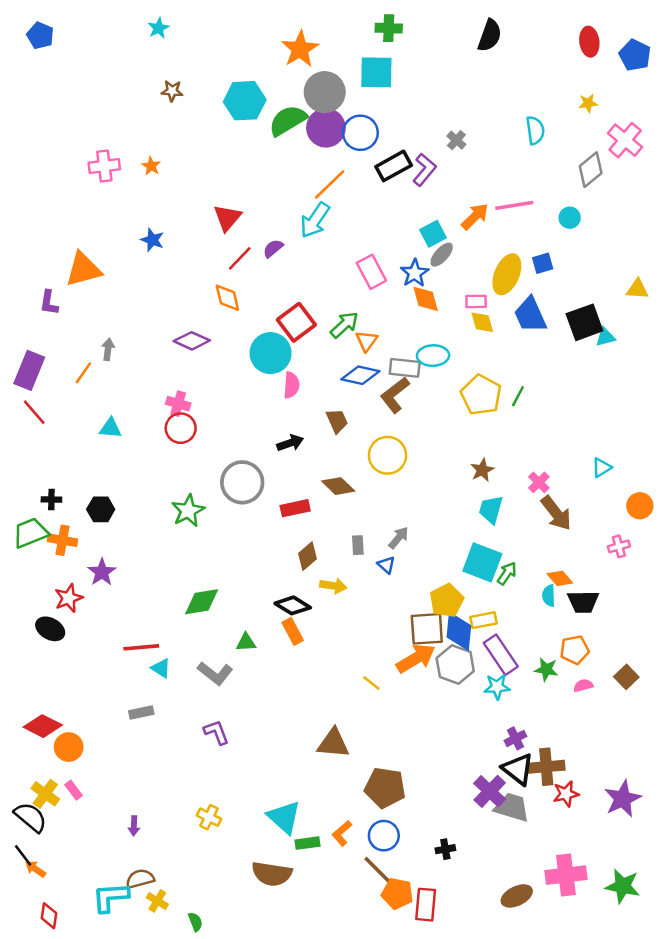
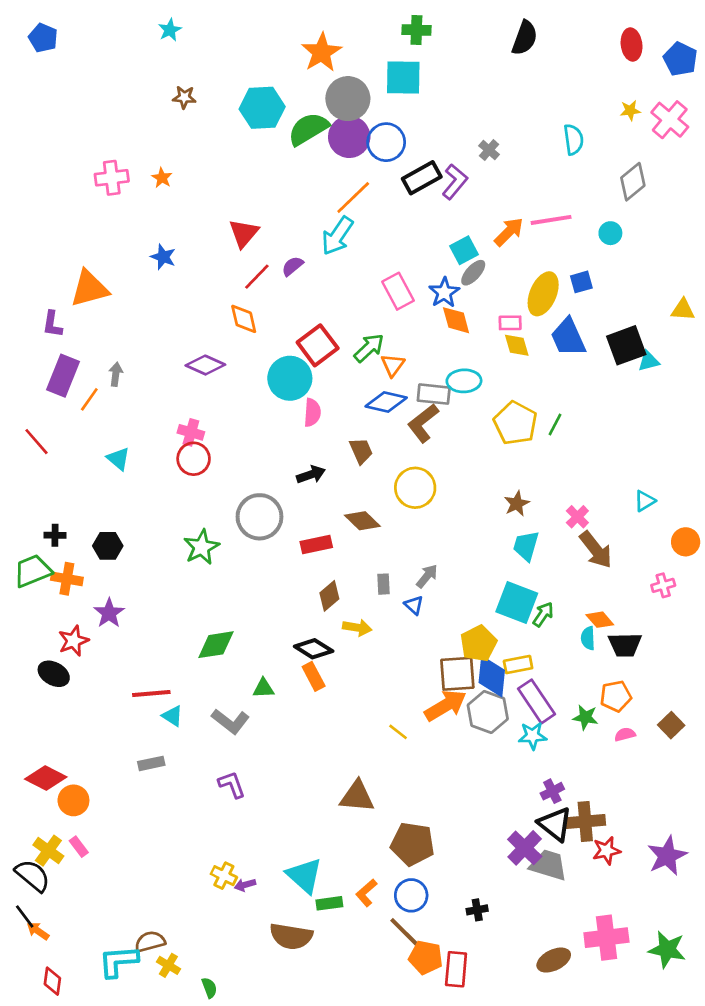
pink cross: (625, 140) -> (670, 120), moved
purple rectangle: (29, 370) -> (63, 376), moved
cyan triangle: (110, 428) -> (118, 459), turned 35
purple arrow: (134, 826) -> (245, 885), moved, turned 72

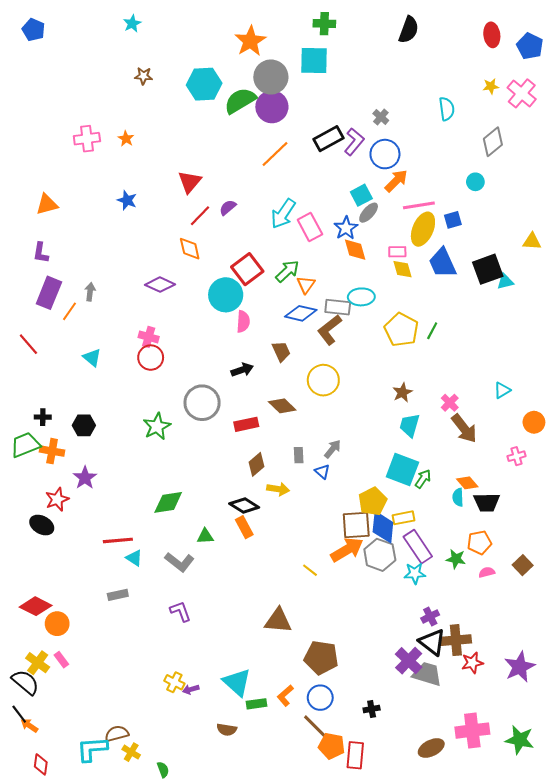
blue circle: (386, 142) -> (385, 154), moved
pink line: (551, 220) -> (419, 205), moved
cyan arrow: (337, 236) -> (283, 214), moved
orange triangle: (89, 289) -> (47, 204), moved, size x0.7
brown semicircle: (291, 936) -> (227, 730), size x0.6

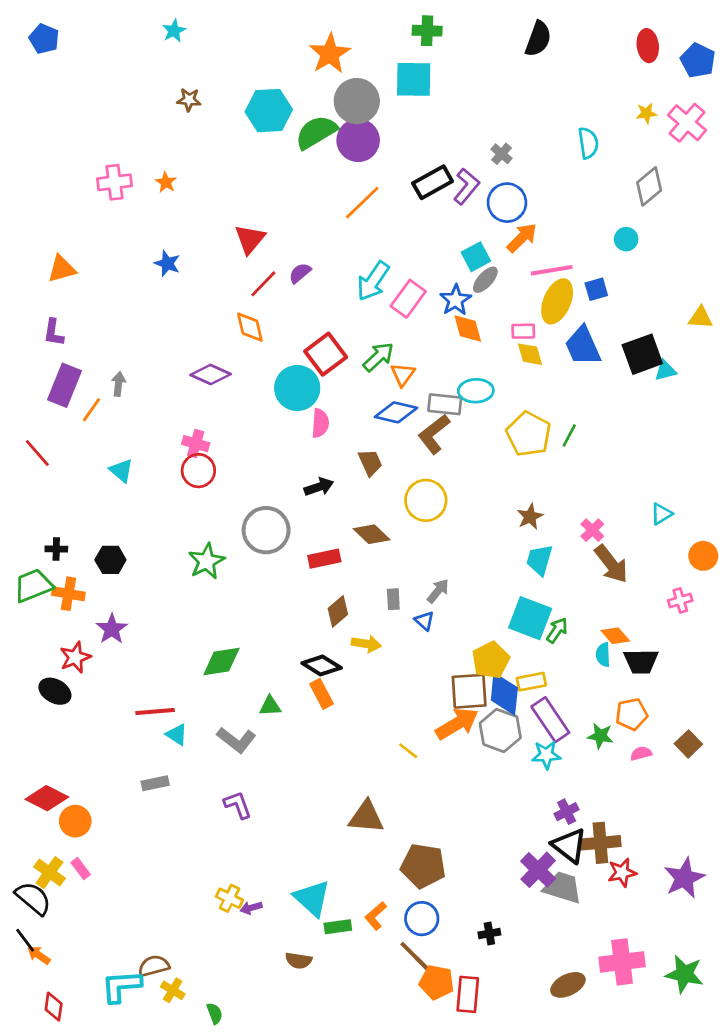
pink rectangle: (310, 227) -> (408, 299), turned 64

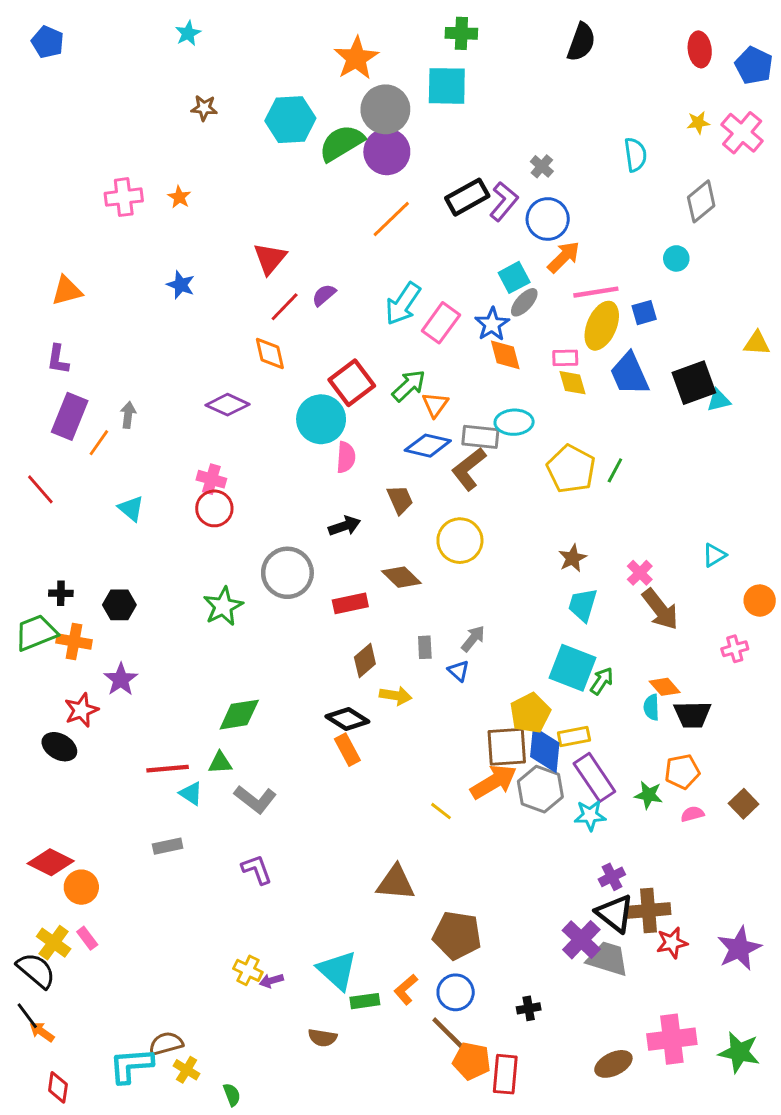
green triangle: (270, 706) -> (220, 763), moved

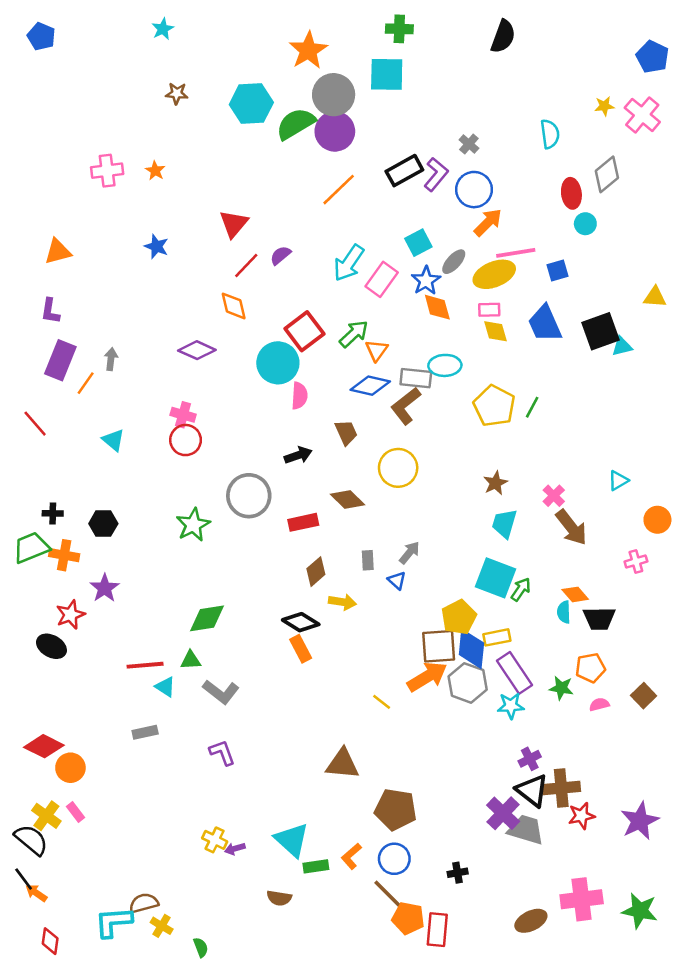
red ellipse: (700, 49) -> (571, 193), moved
cyan square: (514, 277) -> (418, 243), moved
yellow ellipse: (602, 326) -> (494, 274), moved, turned 45

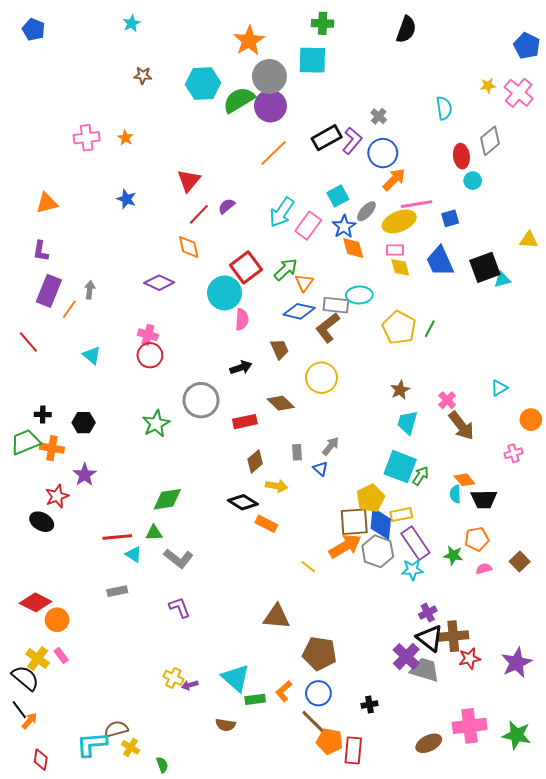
orange rectangle: (301, 649) -> (266, 524), moved, turned -35
orange arrow: (36, 893) -> (29, 721), turned 96

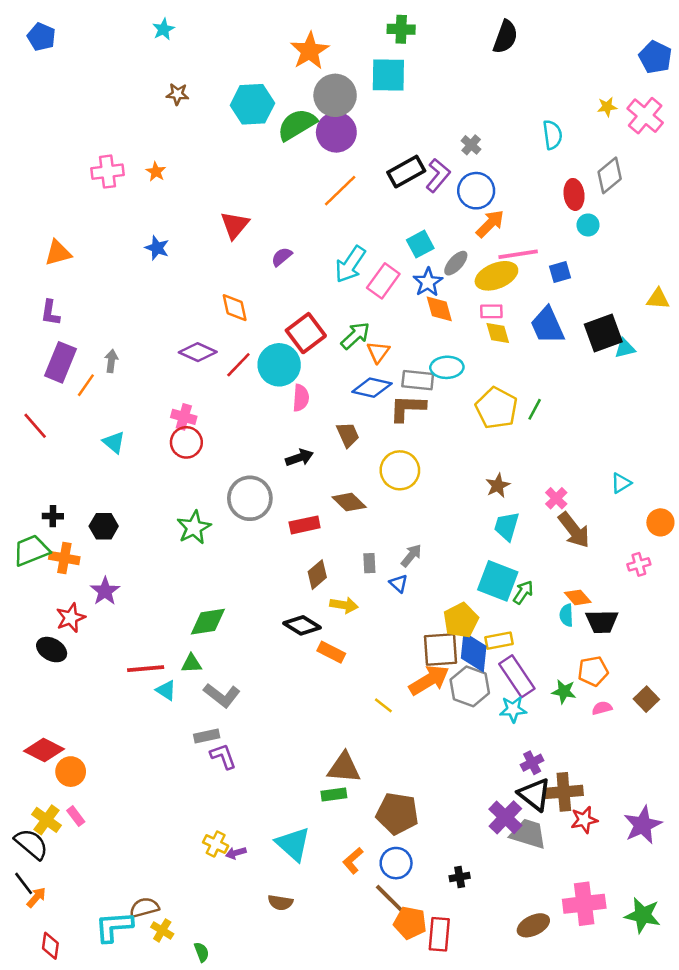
red line: (199, 214) -> (238, 365), moved
brown L-shape: (328, 328) -> (408, 408), turned 40
gray rectangle: (117, 591) -> (207, 736), moved
green rectangle: (255, 699) -> (334, 794), moved

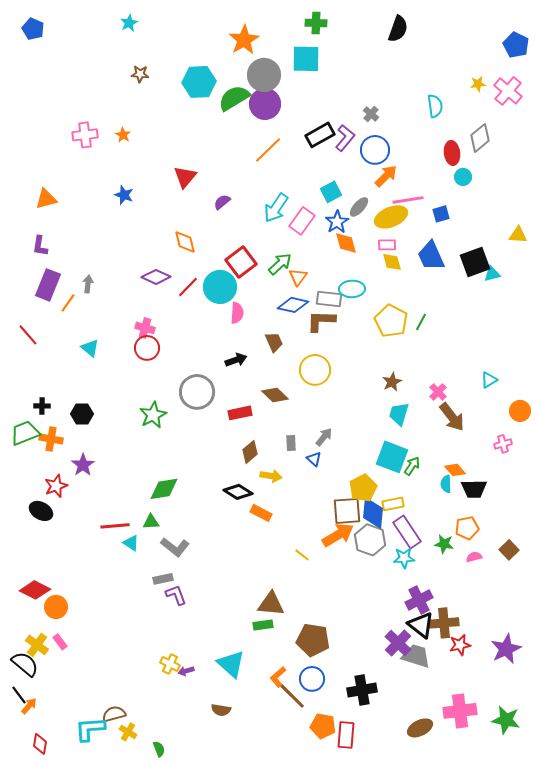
purple cross: (532, 763) -> (419, 600), size x1.5
black cross: (460, 877) -> (362, 690), size x1.8
brown line: (391, 900) -> (292, 696), moved

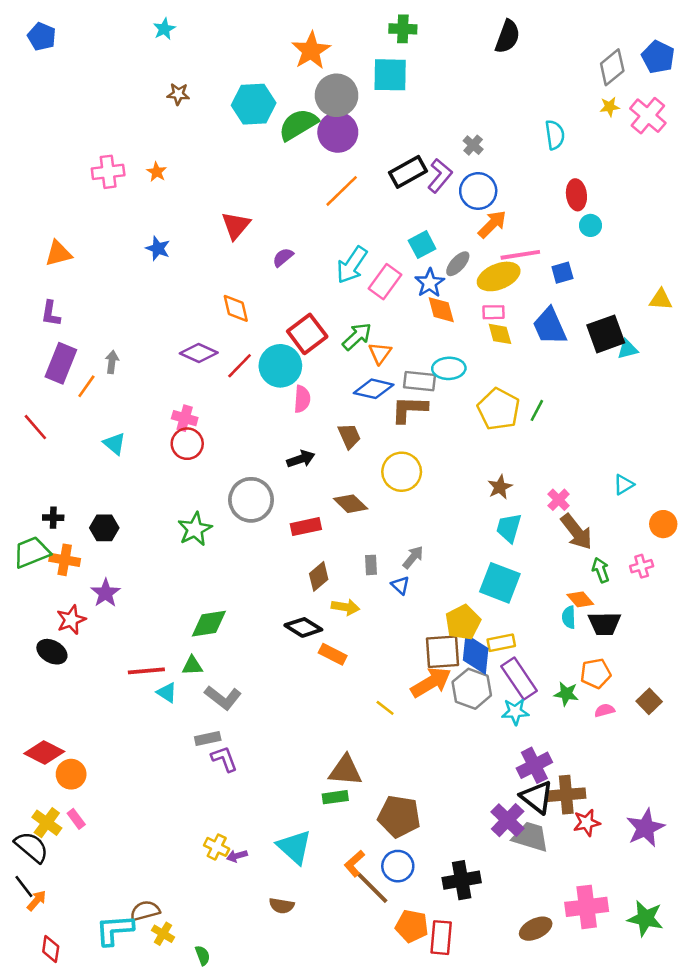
gray diamond: (480, 138) -> (612, 67), moved
green arrow: (412, 466) -> (601, 570), moved, turned -54

